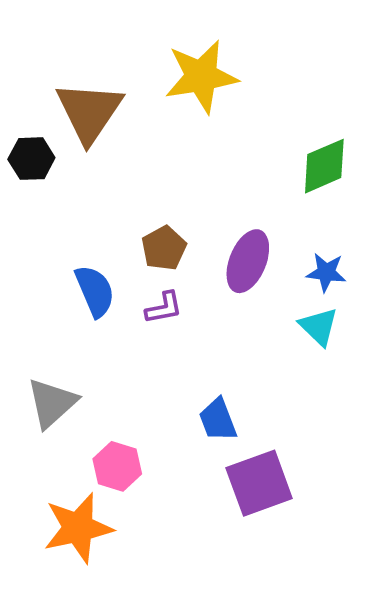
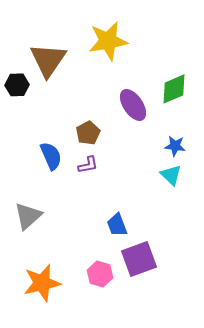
purple ellipse: (248, 261) -> (133, 105), moved, turned -56
pink hexagon: (117, 466) -> (100, 274), moved

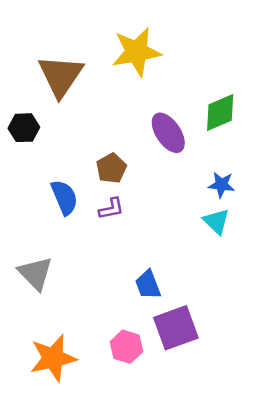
black hexagon: (17, 85) -> (24, 128), moved
gray triangle: (28, 216) -> (35, 273), turned -32

